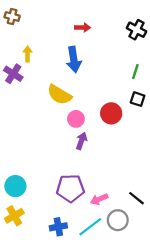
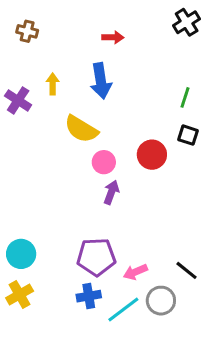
brown cross: (12, 17) -> (27, 31), moved
black cross: (136, 30) -> (187, 22), moved, turned 30
yellow arrow: (28, 54) -> (53, 84), moved
blue cross: (58, 227) -> (89, 296), moved

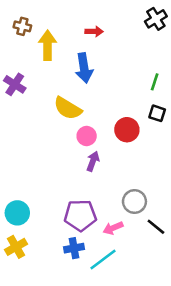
yellow arrow: (53, 84) -> (48, 45), moved, size x1.6
gray circle: (161, 301) -> (134, 202), moved

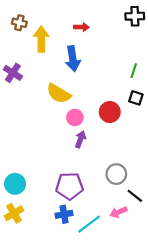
black cross: (156, 19) -> (135, 16), turned 30
pink arrow: (113, 228) -> (118, 212), moved

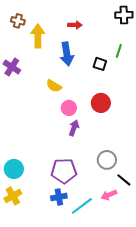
green line: (134, 71) -> (119, 51), moved
yellow semicircle: (59, 94) -> (54, 86), size x0.7
black square: (136, 98) -> (100, 64), moved

